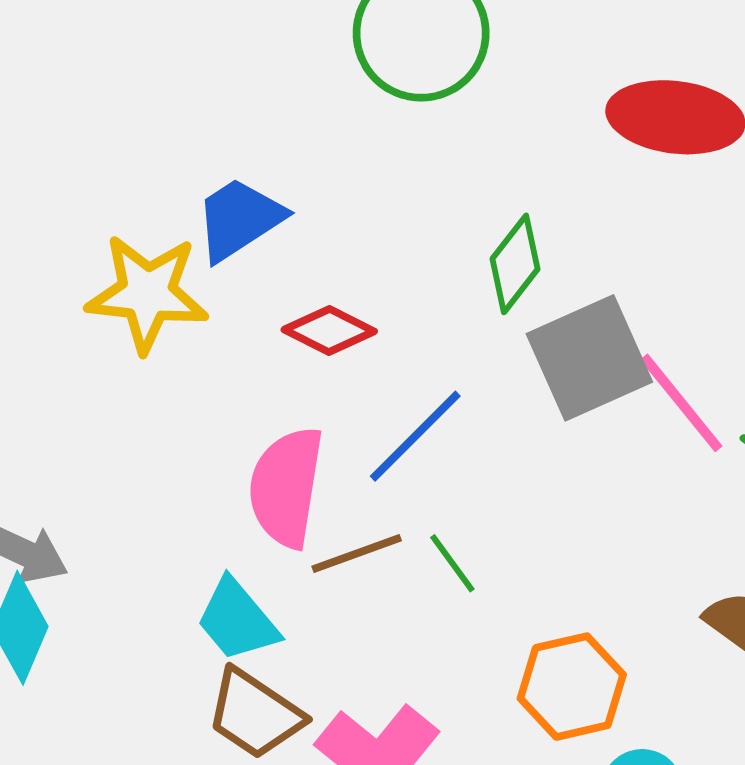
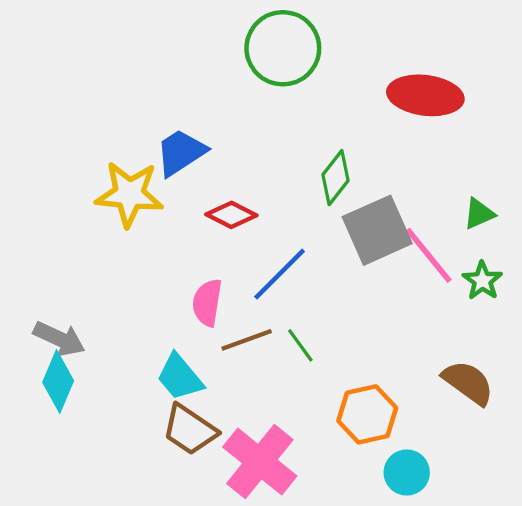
pink semicircle: (286, 487) -> (207, 303), size x0.7

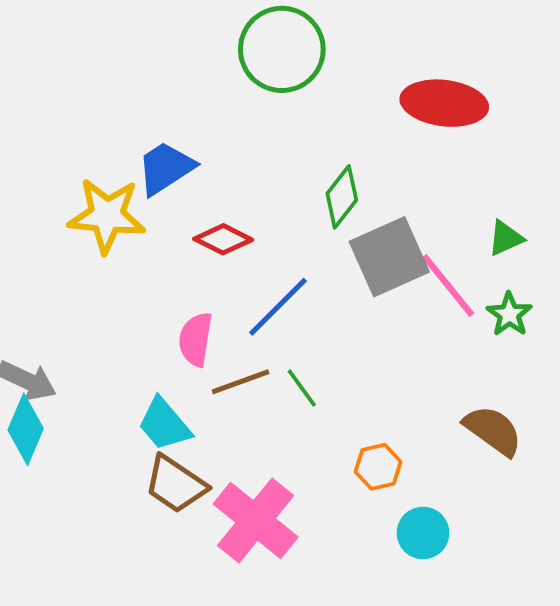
orange hexagon: (367, 414) -> (378, 467), size x0.7

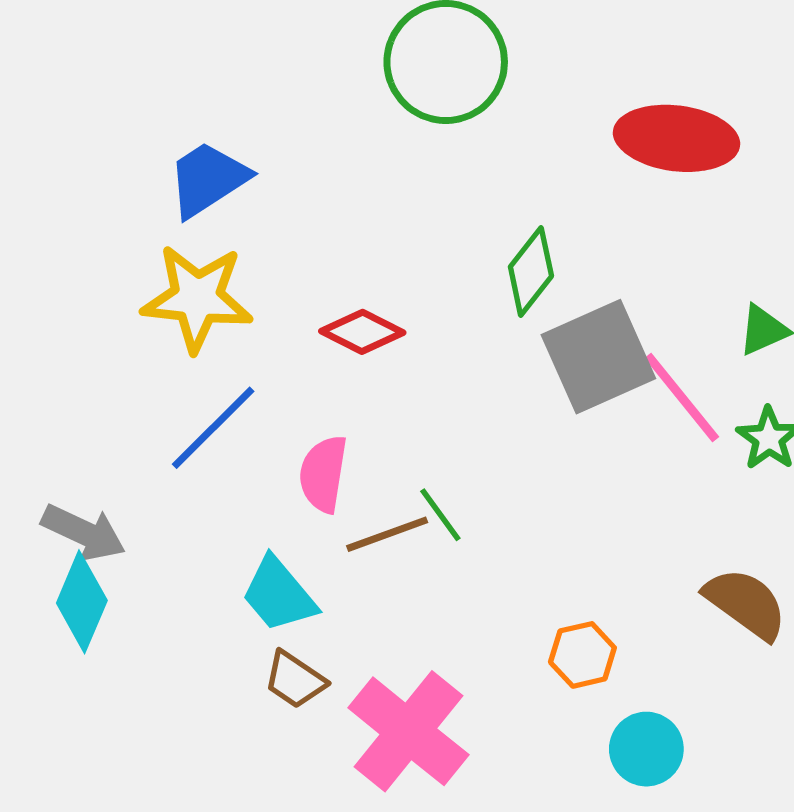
blue trapezoid: (166, 168) -> (208, 179), moved
blue line: (278, 307) -> (213, 428), moved
green line: (302, 388) -> (440, 515), moved
brown trapezoid: (176, 484) -> (295, 680), size x0.7

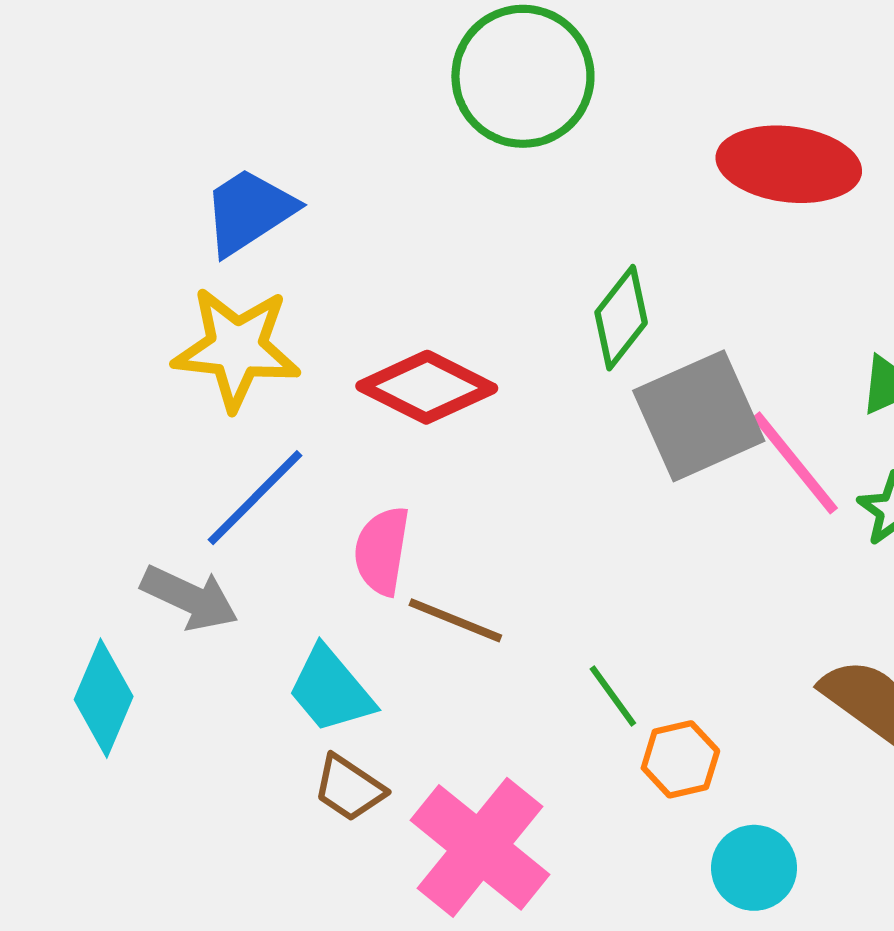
red diamond: (362, 332) -> (427, 387), size x1.4
green line: (440, 515) -> (613, 696), moved
gray arrow: (84, 532) -> (190, 598), moved
brown line: (387, 534) -> (455, 620), turned 42

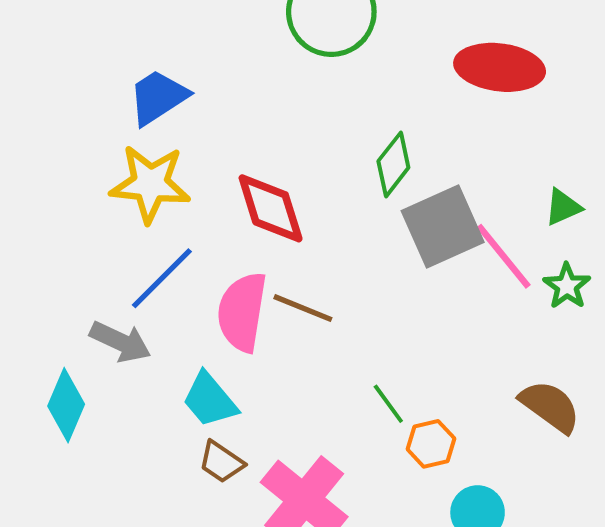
red diamond: (427, 387) -> (271, 208), turned 46
pink semicircle: (382, 551) -> (242, 312), size x1.4
brown line: (455, 620) -> (303, 308), moved

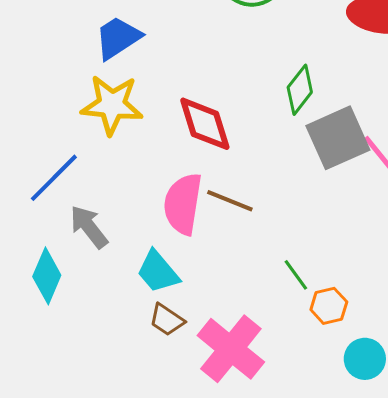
blue line: (162, 278) -> (54, 178), moved
gray arrow: (120, 342) -> (89, 227), turned -153

